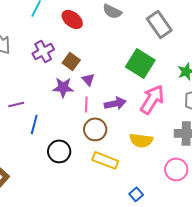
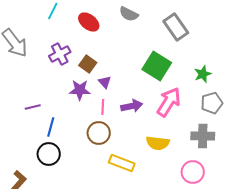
brown circle: (95, 129) -> (99, 133), moved
black circle: (59, 151) -> (49, 154), moved

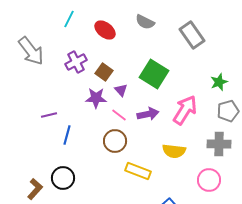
green square: (157, 66) -> (154, 74), moved
pink line: (103, 107) -> (119, 115), turned -56
black circle: (49, 154) -> (63, 178), moved

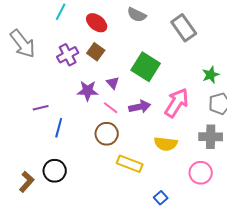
brown square: (104, 72) -> (96, 52), moved

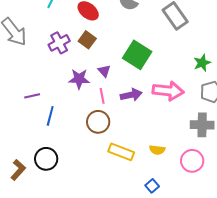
pink arrow: (177, 103) -> (168, 91), turned 64
pink line: (111, 108) -> (102, 96), turned 42
yellow semicircle: (166, 144) -> (157, 150), moved, size x0.7

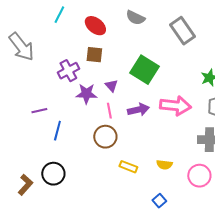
brown square: (87, 40) -> (94, 55), turned -30
purple cross: (59, 43) -> (68, 71), moved
yellow rectangle: (121, 152) -> (128, 167), size x0.7

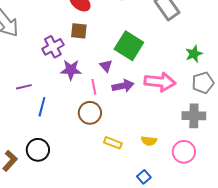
purple triangle: (111, 86) -> (106, 66), moved

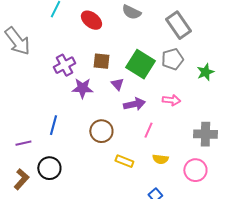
brown square: (79, 31) -> (101, 61), moved
pink arrow: (160, 82) -> (171, 100), size x0.6
gray pentagon: (203, 83) -> (172, 59), moved
purple line: (24, 87) -> (23, 143), moved
pink line: (94, 87) -> (148, 130), moved, turned 35

